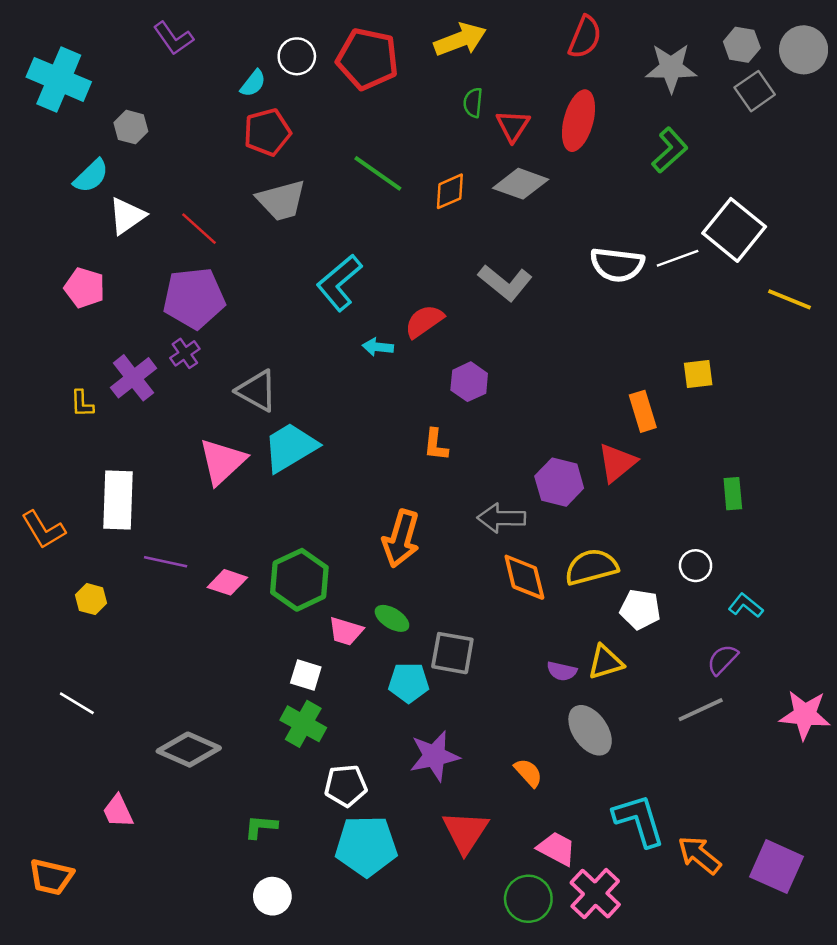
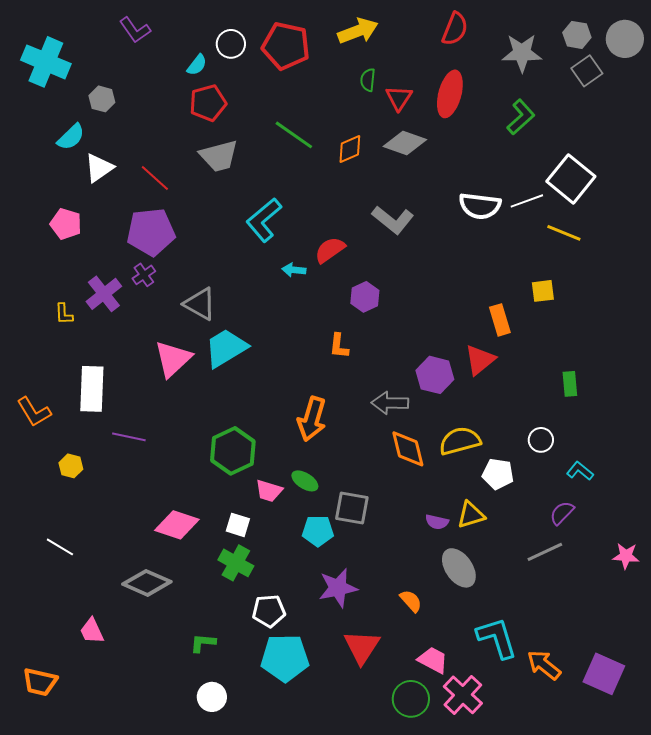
yellow line: (789, 299) -> (564, 233), moved
pink diamond: (227, 582) -> (177, 525), moved, size x1.4
pink star: (805, 715) -> (626, 556), size x0.7

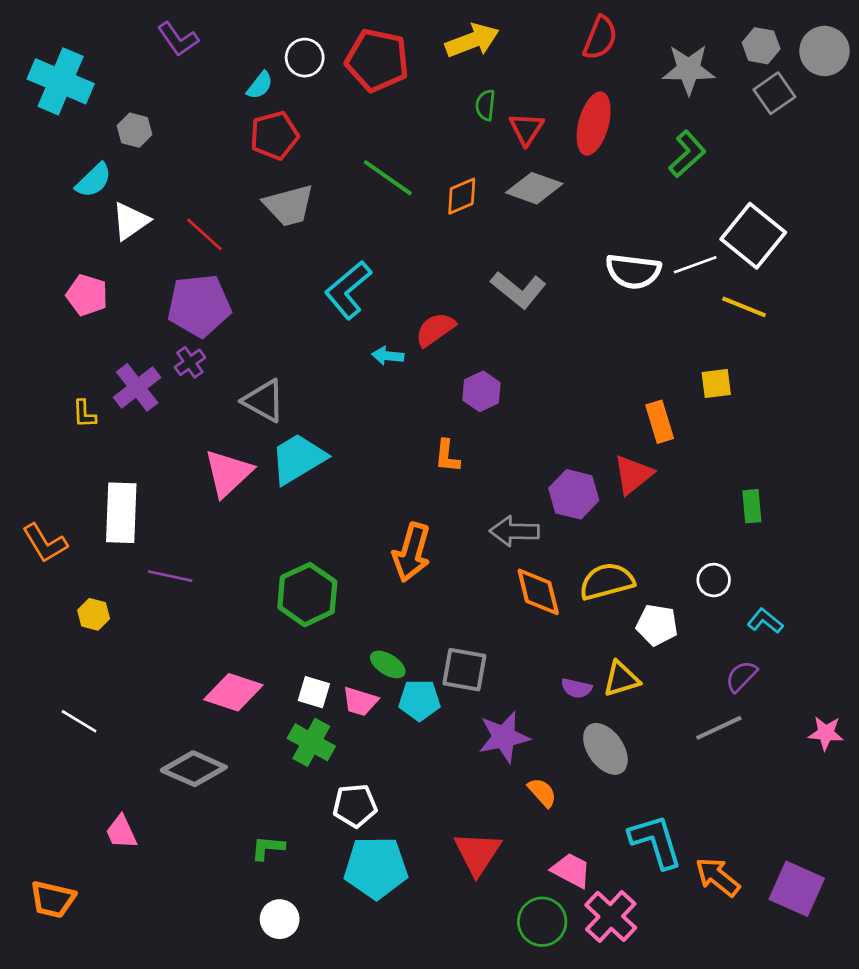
green ellipse: (305, 481) -> (388, 664), moved
pink trapezoid: (269, 491) -> (360, 701), moved
purple star: (338, 588) -> (504, 737), moved

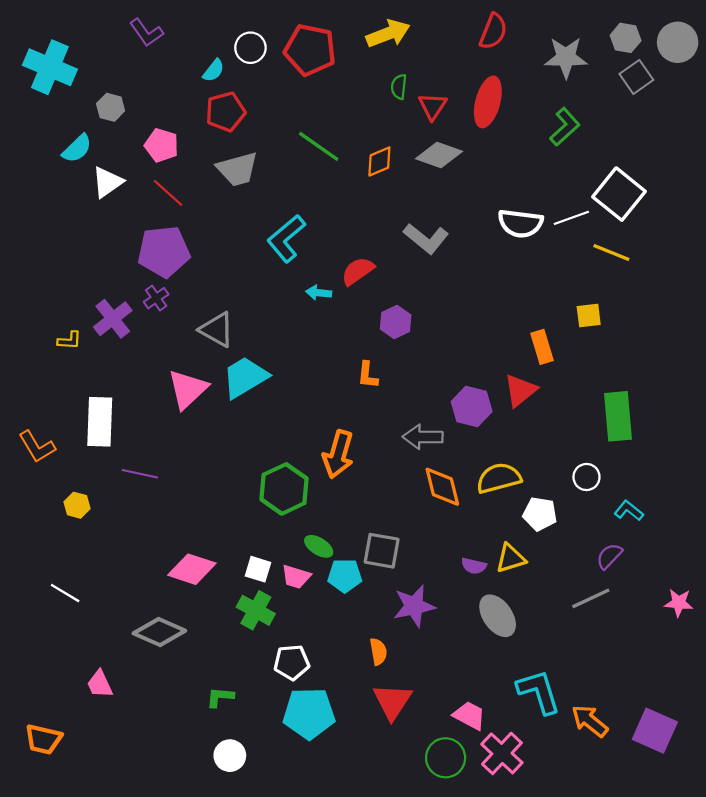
pink pentagon: (87, 295) -> (162, 145), moved
yellow L-shape: (84, 414) -> (69, 340), turned -85
green rectangle: (752, 506) -> (618, 416), size x1.8
green hexagon: (307, 595) -> (284, 489), moved
orange semicircle: (542, 792) -> (378, 652), moved, turned 32

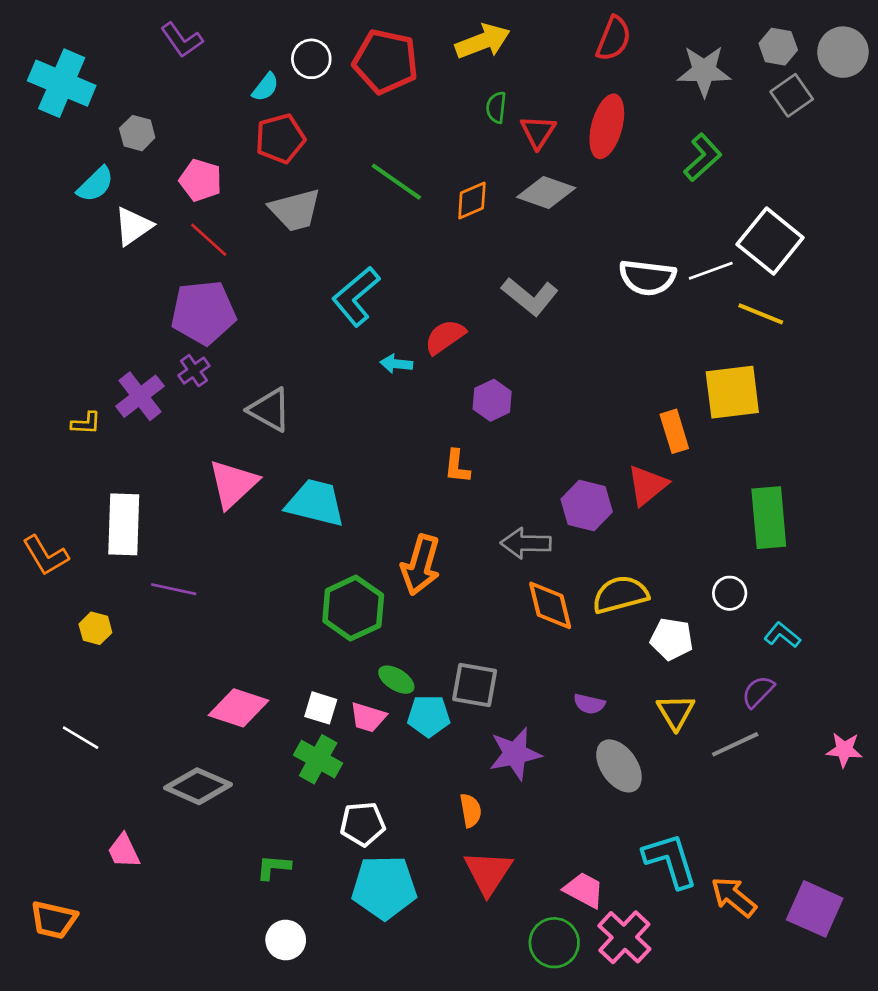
yellow square: (589, 315) -> (732, 392), size x1.8
cyan trapezoid: (245, 377) -> (315, 503), moved, turned 45
yellow triangle: (511, 558) -> (676, 712), moved, turned -44

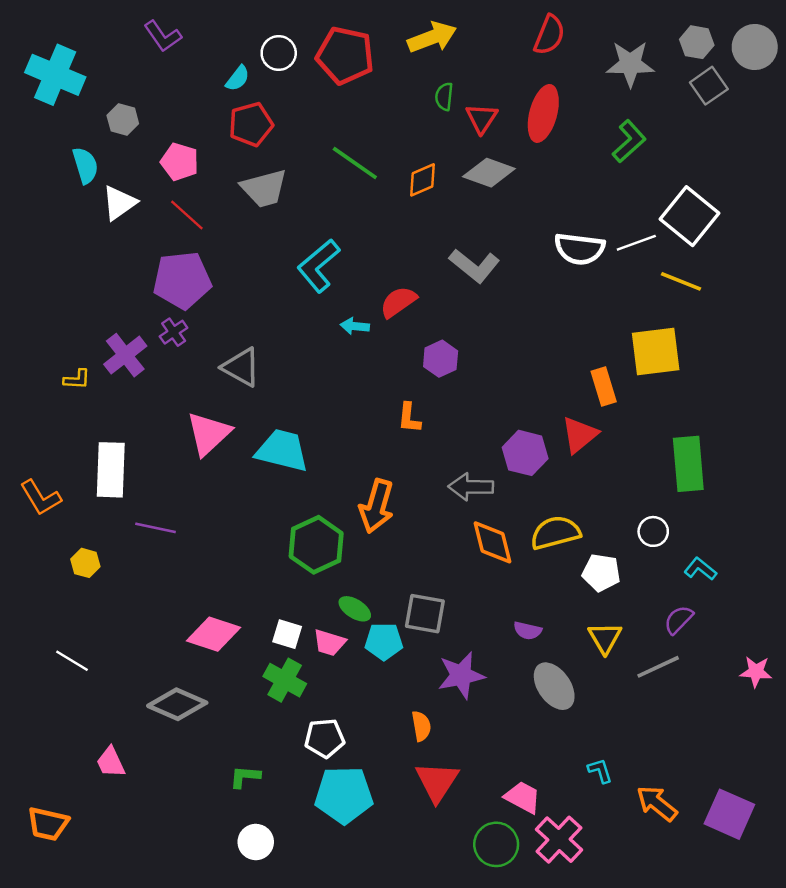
cyan semicircle: (95, 184) -> (85, 165), turned -63
cyan L-shape: (670, 860) -> (600, 771), size x0.5

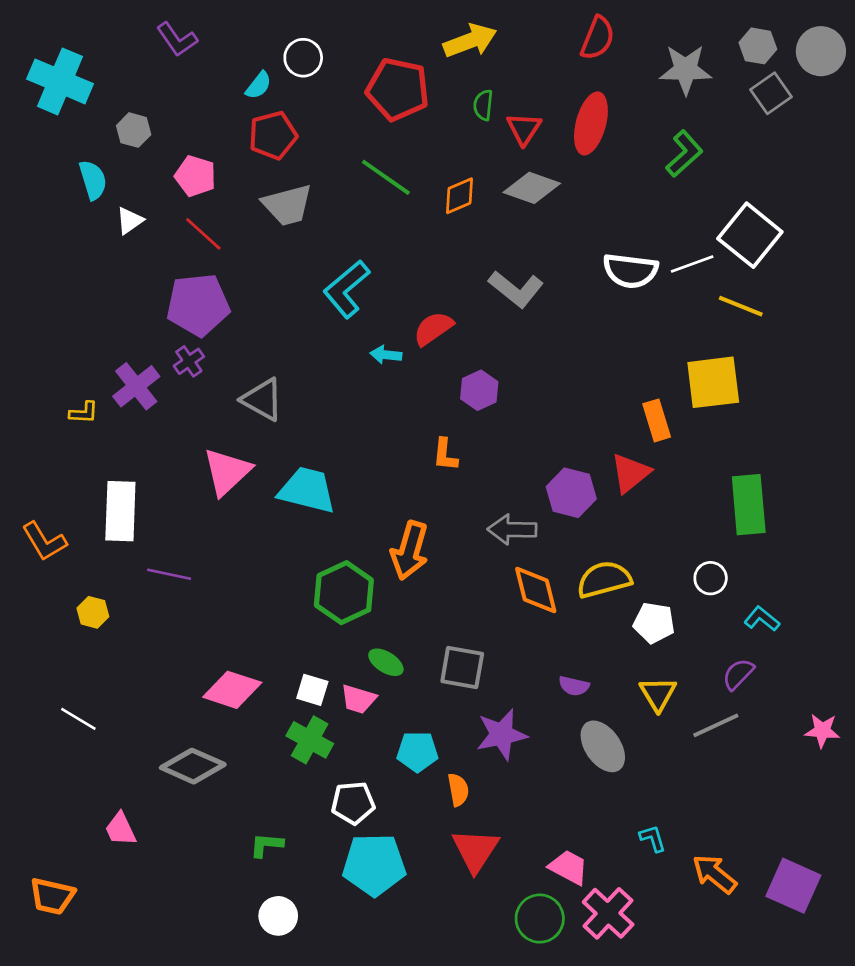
red pentagon: (345, 55) -> (398, 89), moved
white triangle: (119, 203) -> (130, 221), size x0.7
cyan pentagon: (384, 641) -> (417, 752), moved

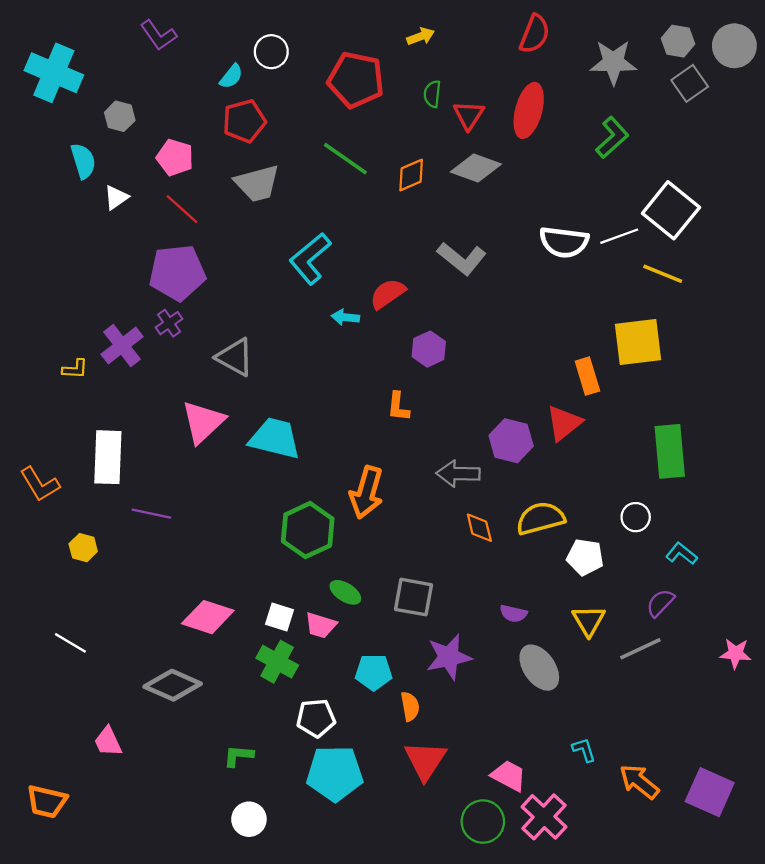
yellow arrow: (470, 41) -> (421, 36), size x0.6
orange diamond: (536, 590) -> (479, 528), size x0.7

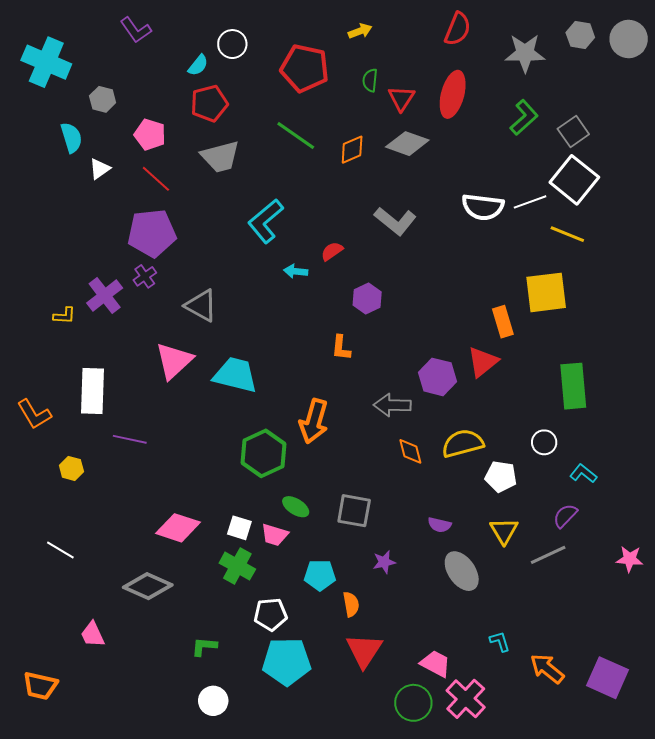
gray square: (690, 83) -> (573, 132), moved
red semicircle: (388, 294) -> (332, 251), size x0.7
purple star: (449, 657) -> (384, 562), size x0.6

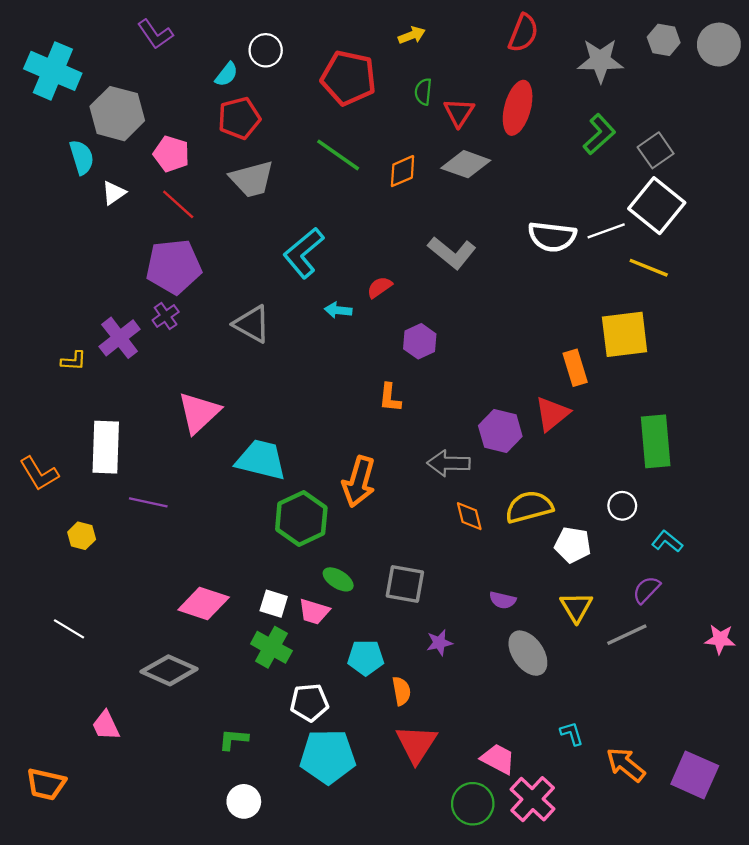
gray hexagon: (103, 99) -> (117, 114), size x1.8
gray triangle: (201, 306) -> (252, 324), moved
cyan trapezoid: (235, 375) -> (261, 460), moved

